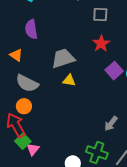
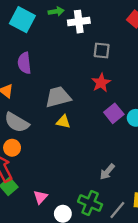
pink triangle: (33, 149) -> (40, 197), moved

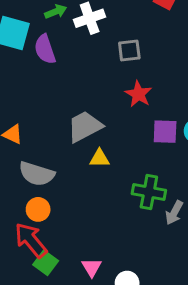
purple semicircle: (24, 63) -> (45, 49), moved
purple square: (114, 113) -> (165, 132), turned -36
green cross: (90, 203) -> (149, 192), moved

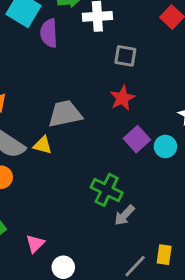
purple square: (165, 132) -> (137, 139), turned 30
yellow triangle: (99, 158) -> (43, 145), moved

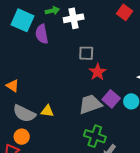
gray square: (125, 56) -> (86, 53), moved
gray trapezoid: (65, 114) -> (90, 104), moved

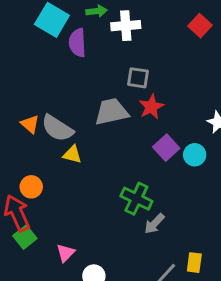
orange triangle: (13, 86) -> (30, 124), moved
gray trapezoid: (90, 104) -> (111, 112), moved
gray semicircle: (24, 114) -> (57, 128), moved

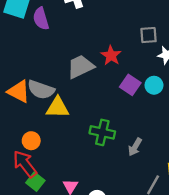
gray square: (138, 78) -> (148, 35), moved
orange triangle: (30, 124) -> (19, 91), size x1.5
yellow triangle: (72, 154) -> (58, 108), size x1.5
green cross: (136, 199) -> (102, 132), moved

